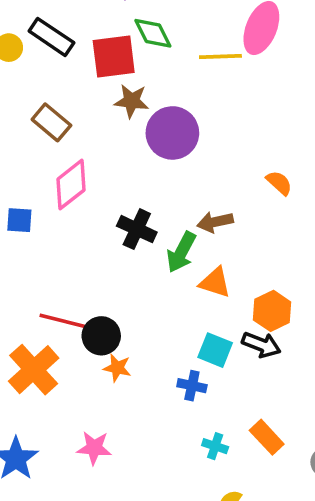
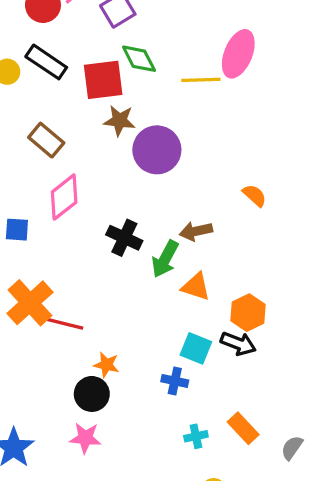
black circle: (101, 336) -> (92, 394), moved
orange cross: (34, 370) -> (30, 303), moved
cyan cross: (215, 446) -> (196, 436), turned -30

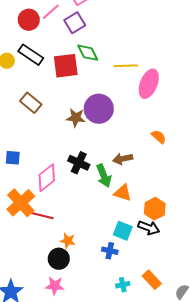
pink ellipse: (238, 54) -> (149, 84), moved
brown star: (119, 121) -> (76, 118), moved
pink diamond: (64, 197) -> (47, 178), moved
green arrow: (165, 259) -> (104, 176), turned -50

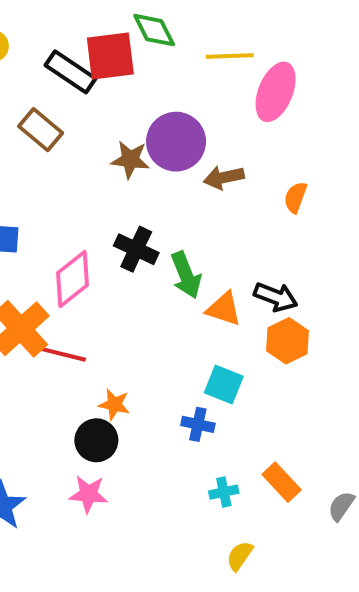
black rectangle: (31, 55) -> (70, 72), moved
orange semicircle: (159, 137) -> (295, 197), turned -112
brown arrow: (123, 159) -> (224, 177), moved
black arrow: (149, 228) -> (276, 297), moved

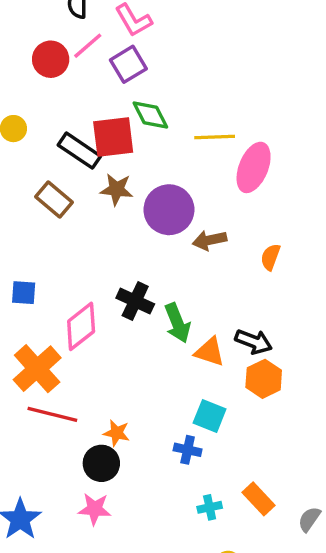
brown star: (130, 160) -> (117, 189), moved
red line: (57, 353) -> (52, 414), moved

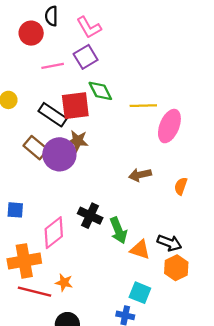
pink line: (88, 46) -> (53, 66), moved, turned 30
red circle: (51, 59) -> (31, 33), moved
purple circle: (169, 210) -> (59, 154), moved
orange cross: (37, 369) -> (24, 261), turned 32
orange star: (117, 433) -> (64, 283), moved

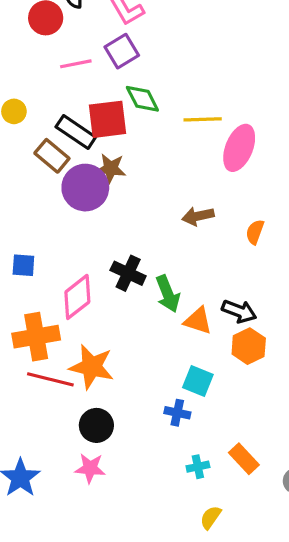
brown rectangle: (36, 148) -> (52, 156), moved
orange star: (64, 283) -> (92, 367), size x1.8

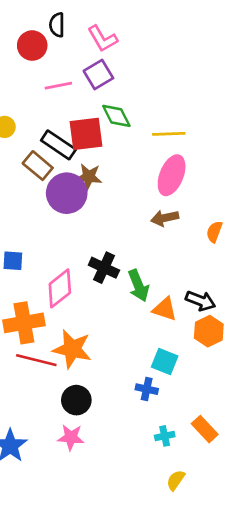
pink ellipse: (239, 148) -> (172, 175), moved

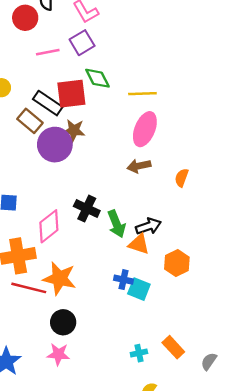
black arrow: (201, 301) -> (148, 226), moved, turned -40
blue cross: (147, 389) -> (124, 280), moved

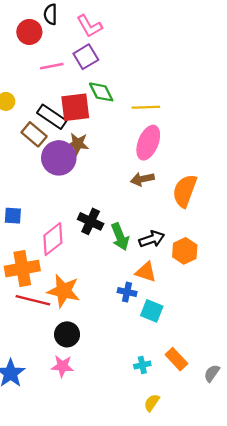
orange semicircle: (182, 178) -> (185, 191), size x1.8
orange triangle: (139, 244) -> (146, 272), moved
orange hexagon: (177, 263) -> (185, 251), moved
cyan square: (139, 289) -> (152, 311), moved

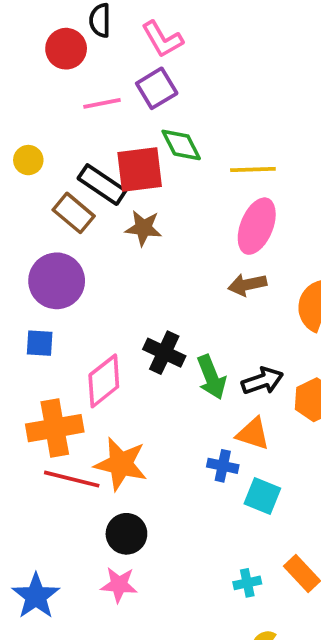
purple circle: (59, 158) -> (57, 281), moved

